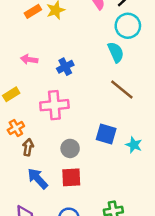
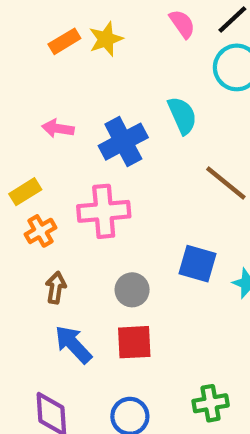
cyan semicircle: (116, 52) -> (182, 115), moved
blue cross: (65, 67) -> (123, 142), size x1.5
orange cross: (16, 128) -> (40, 231), moved

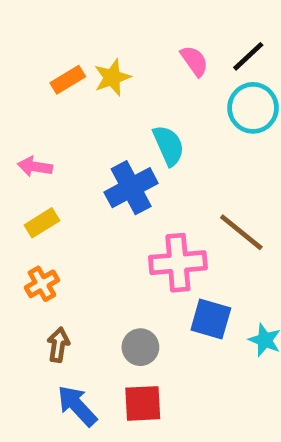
cyan semicircle: (182, 115) -> (169, 145), moved
pink arrow: (58, 129) -> (35, 167), moved
yellow rectangle: (25, 192) -> (42, 223), moved
pink cross: (104, 211) -> (178, 263), moved

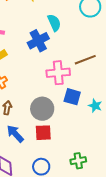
brown line: (241, 232) -> (85, 60), turned -60
gray circle: (140, 347) -> (42, 109), size x1.5

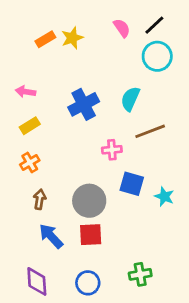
cyan semicircle: (54, 23) -> (130, 99), moved, turned -132
pink cross: (58, 73) -> (112, 150), size x0.6

